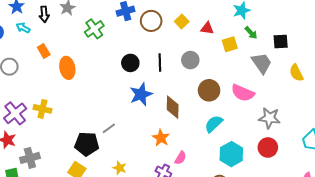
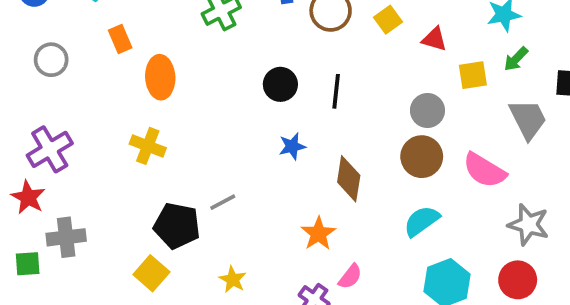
green arrow: (251, 33) -> (516, 59), turned 80
gray circle: (190, 60) -> (427, 110), moved
blue star: (141, 94) -> (292, 146), size x0.6
yellow cross: (42, 109) -> (148, 146), moved

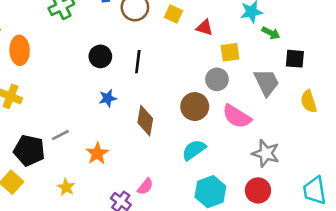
yellow square: (388, 20) -> (173, 14), turned -30
green arrow: (516, 59) -> (271, 33), moved, turned -108
gray circle: (427, 110) -> (217, 79), moved
orange star: (318, 234) -> (97, 153), moved

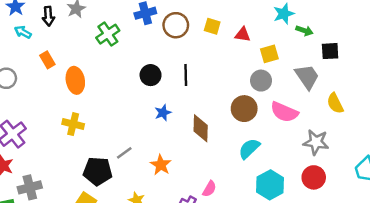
yellow semicircle: (309, 101) -> (335, 103), moved

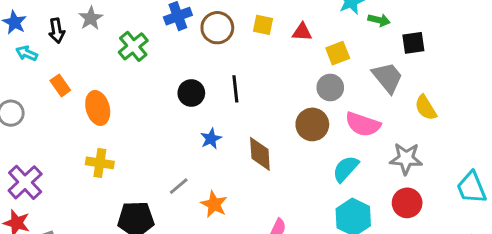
cyan semicircle: (249, 149) -> (346, 169), moved
gray line: (124, 153) -> (179, 186), moved

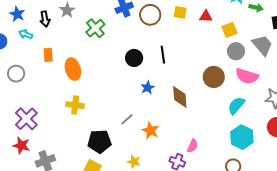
orange rectangle: (60, 85) -> (48, 55), turned 32
gray circle: (330, 88) -> (236, 51), moved

